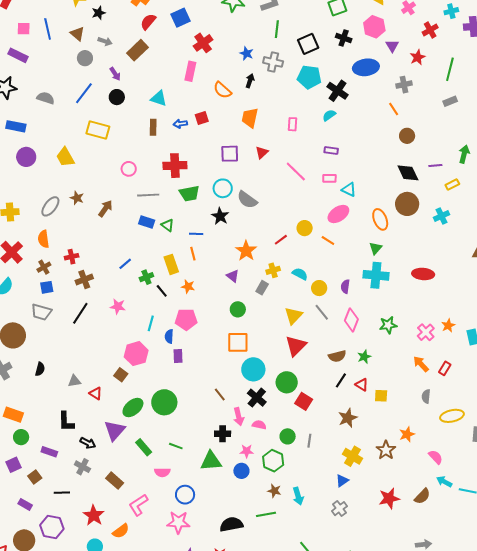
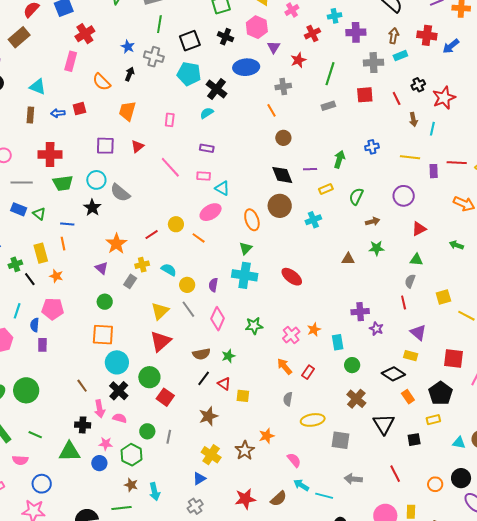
red ellipse: (423, 274) -> (292, 277), turned 30

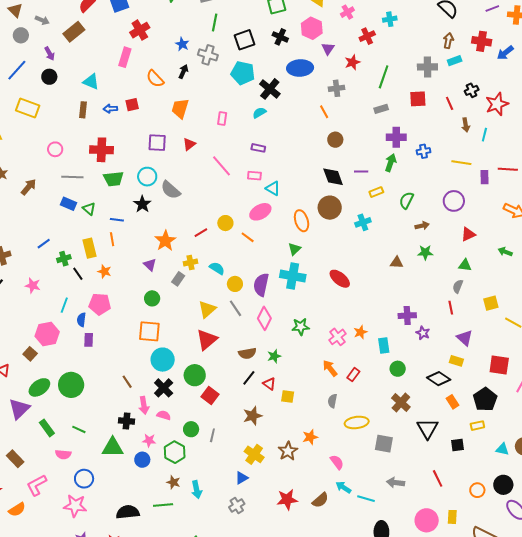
purple cross: (356, 32) -> (396, 137), moved
purple semicircle: (213, 285) -> (261, 285), size x1.6

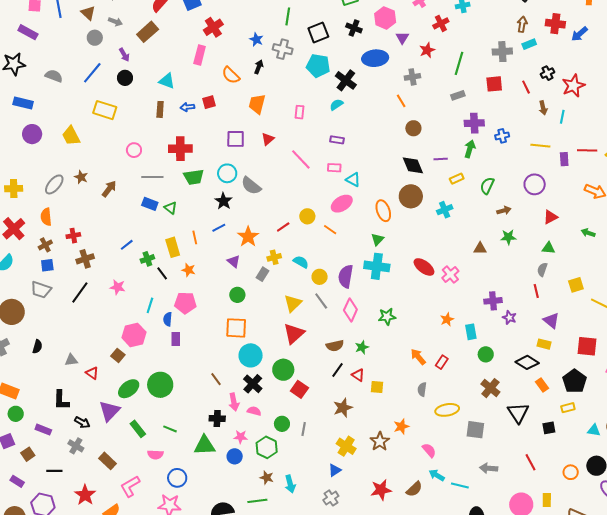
blue line: (117, 220) -> (219, 228), moved, turned -32
pink cross: (338, 337) -> (450, 275), moved

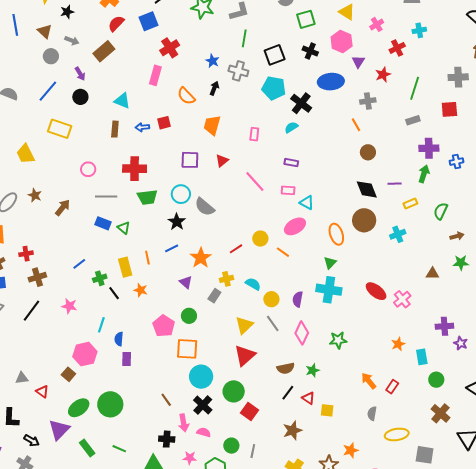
purple semicircle: (346, 276) -> (298, 299), size x0.7
pink pentagon: (185, 303) -> (164, 326), moved, turned 30

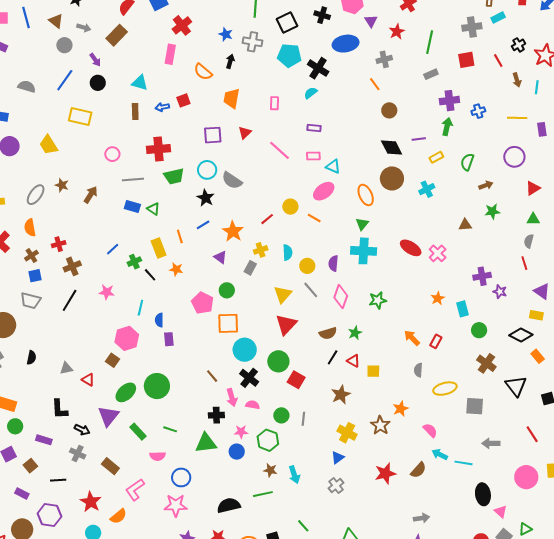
cyan semicircle: (253, 284) -> (288, 252), turned 63

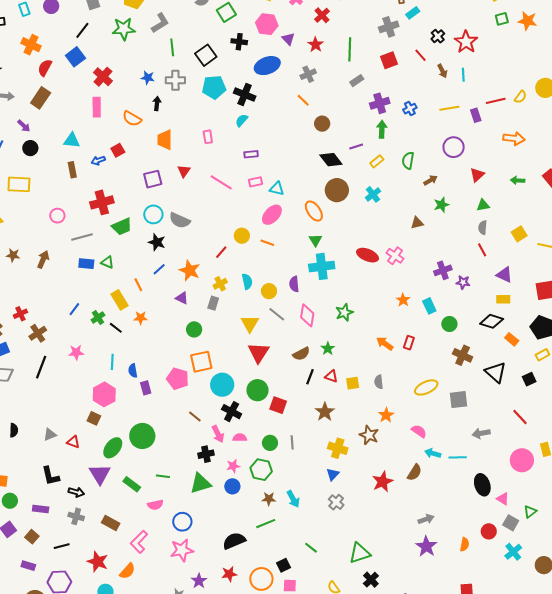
pink pentagon: (203, 303) -> (178, 379), moved
gray semicircle: (418, 370) -> (379, 382), moved

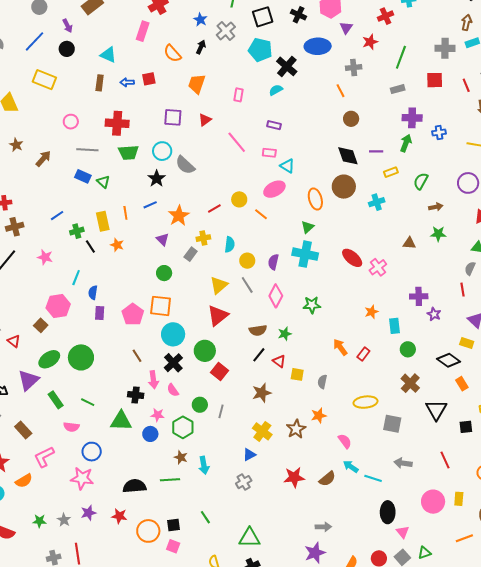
gray cross: (175, 80) -> (226, 31), turned 30
pink semicircle: (240, 438) -> (173, 390), turned -144

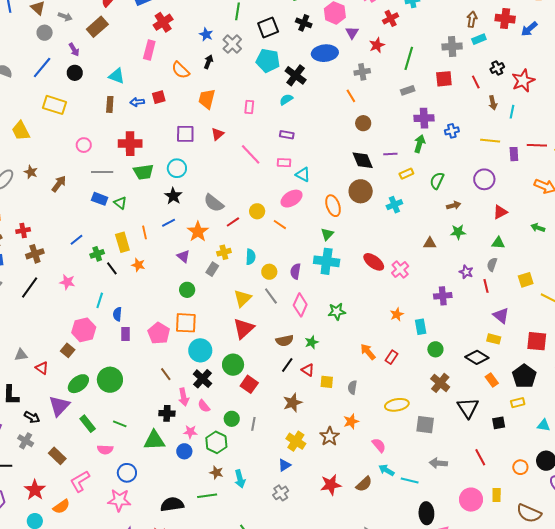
gray semicircle: (185, 165) -> (214, 203), moved
purple star: (434, 314) -> (466, 272), moved

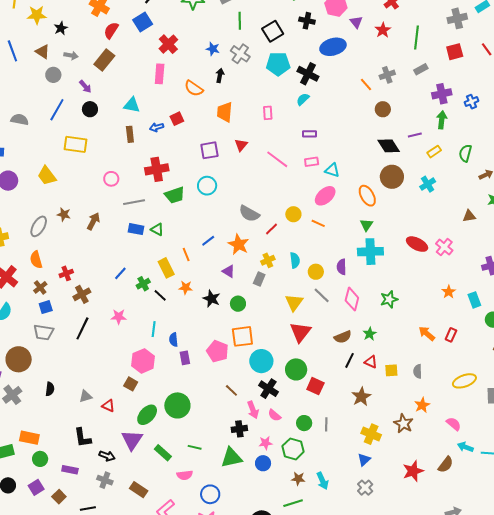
gray cross: (362, 72) -> (387, 75), moved
black star: (173, 196) -> (212, 299), moved

